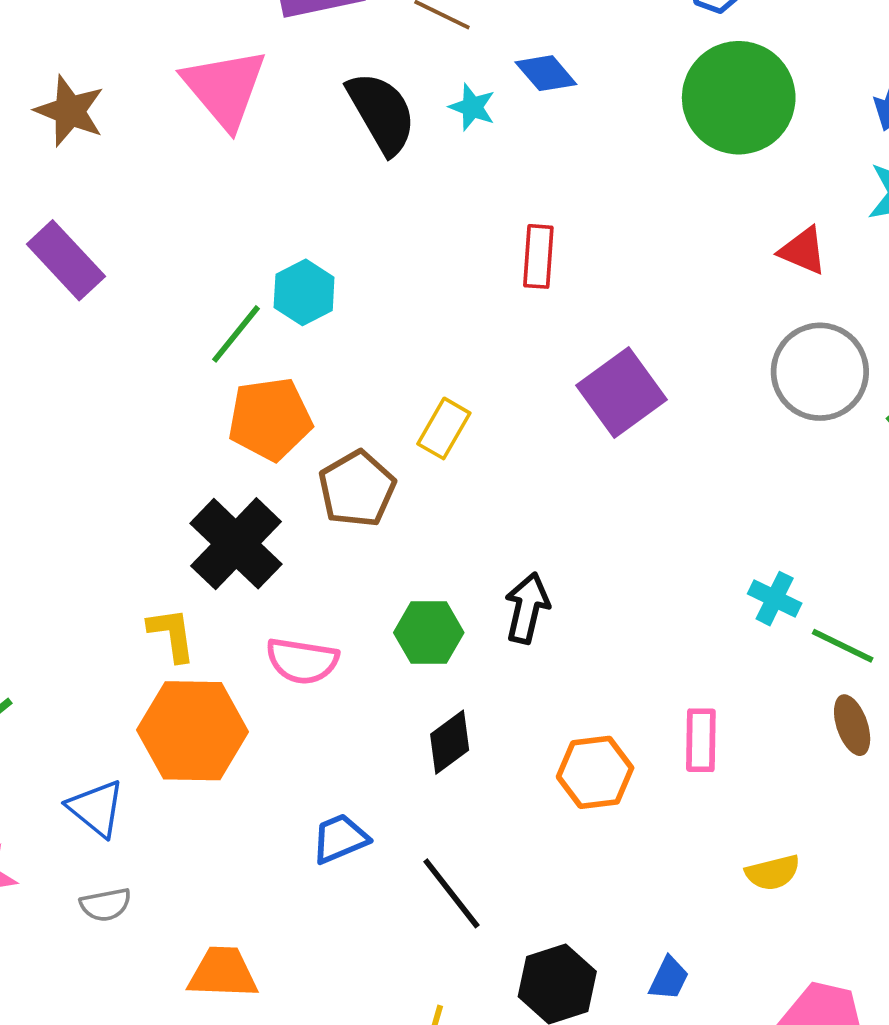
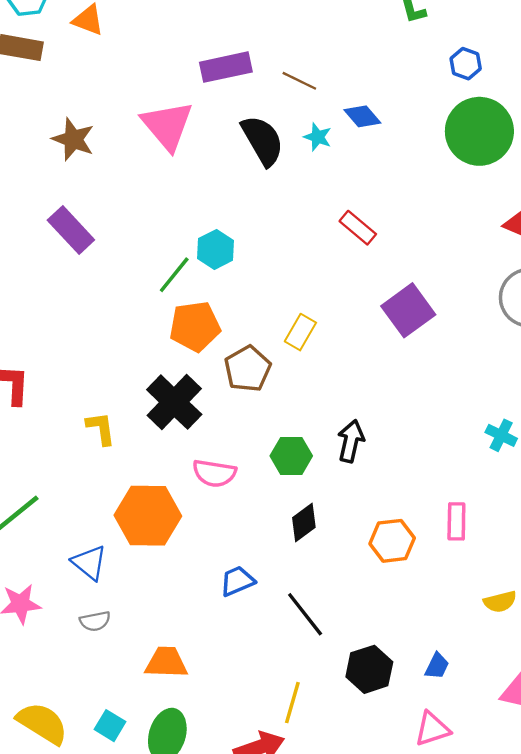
red rectangle: (538, 256) -> (358, 228), turned -54
yellow L-shape: (172, 634) -> (101, 428), moved

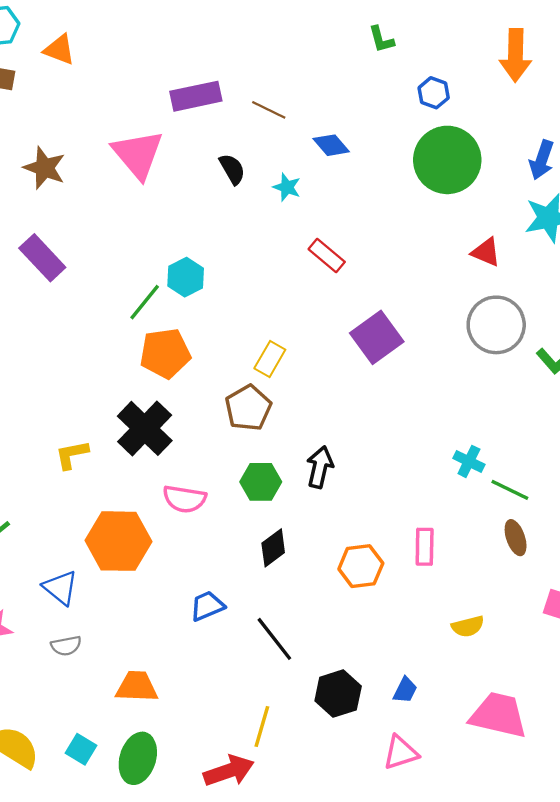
cyan star: (318, 137) -> (287, 187), moved
black semicircle: (263, 140) -> (232, 169), size x0.6
brown pentagon: (248, 369) -> (248, 408), moved
yellow L-shape: (101, 428) -> (72, 455), turned -93

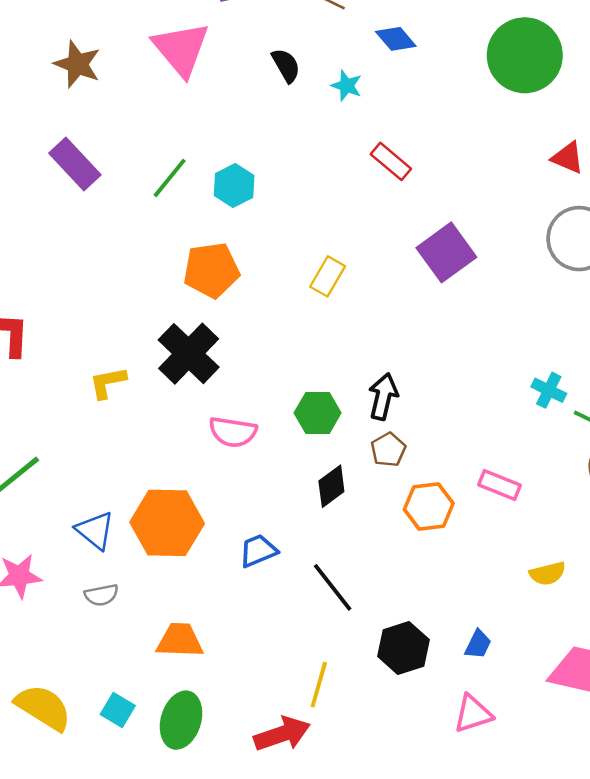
green line: (145, 302) -> (170, 178), moved
brown pentagon: (248, 408) -> (388, 450), moved, size x0.7
orange hexagon: (118, 541) -> (167, 523), moved
pink rectangle: (425, 547) -> (499, 485), turned -69

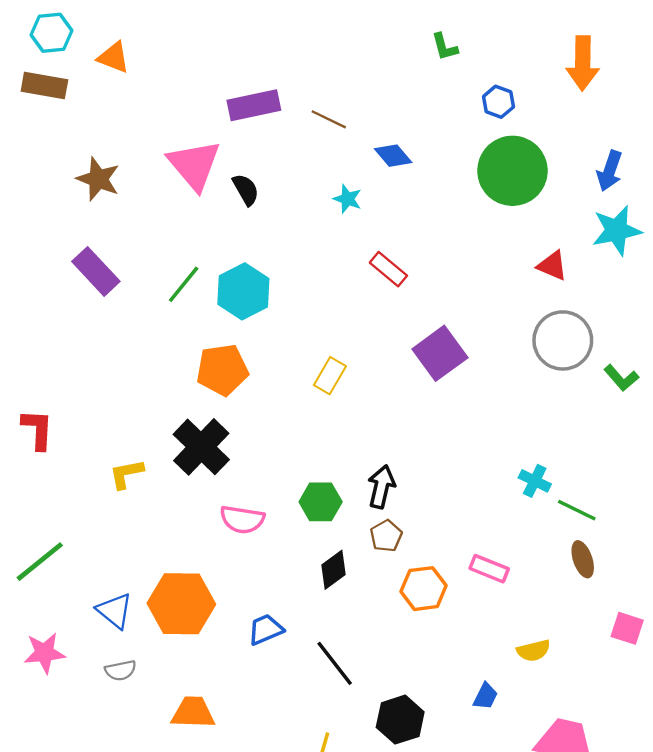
black semicircle: (286, 65) -> (246, 190), moved
cyan hexagon: (234, 185) -> (243, 291), size x1.4
blue trapezoid: (478, 644) -> (486, 696), moved

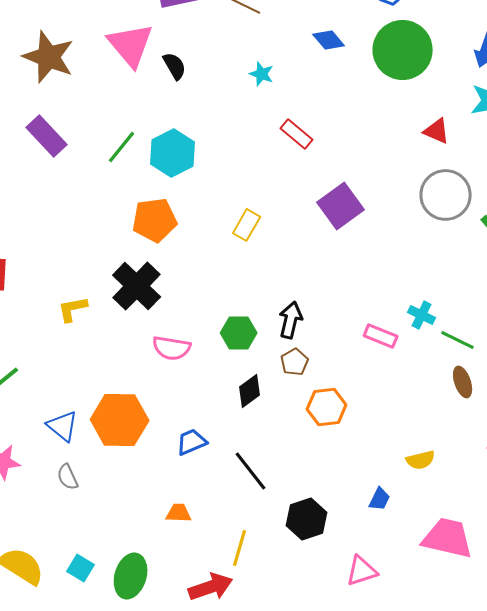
blue diamond: (393, 156) -> (329, 40), moved
brown star: (98, 179) -> (49, 57), size x1.4
pink rectangle: (489, 569) -> (381, 336), moved
gray semicircle: (121, 670) -> (68, 477), turned 76
orange trapezoid: (193, 713) -> (179, 513), moved, size x0.7

